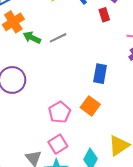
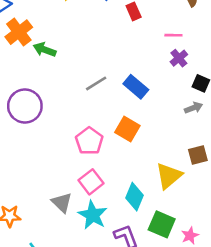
gray line: (58, 38) -> (96, 83), moved
blue rectangle: (100, 74) -> (136, 87), turned -54

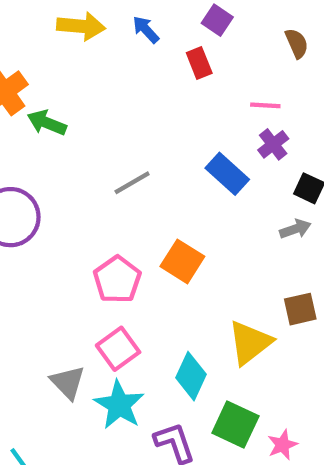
blue rectangle: (136, 87) -> (227, 174), moved

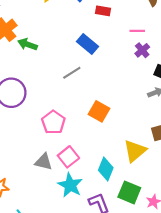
red rectangle: (199, 63) -> (103, 11), turned -56
blue rectangle: (227, 174) -> (87, 44), moved
pink pentagon: (117, 280) -> (53, 122), moved
gray triangle: (68, 382) -> (43, 162), moved, turned -30

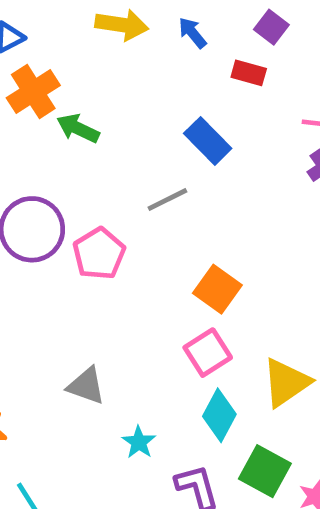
pink pentagon: (53, 122) -> (99, 254), moved
pink square: (68, 157) -> (208, 353), moved
cyan star: (70, 185) -> (139, 442), size x0.6

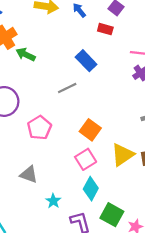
pink pentagon: (99, 254) -> (39, 128), moved
yellow triangle: (286, 382) -> (123, 155), moved

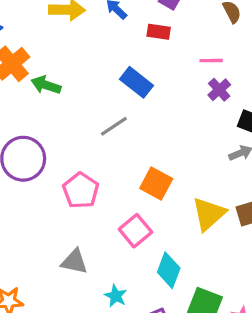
pink square: (86, 159) -> (135, 231), moved

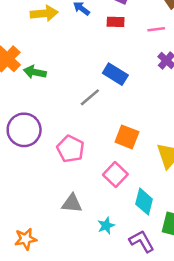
pink line: (211, 61) -> (156, 29), moved
blue rectangle: (136, 82) -> (115, 74), moved
cyan star: (116, 296) -> (106, 226), turned 30

